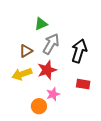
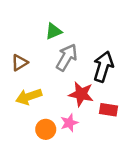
brown triangle: (26, 51) -> (20, 63), moved
red star: (47, 70) -> (81, 94), moved, turned 30
orange circle: (39, 106) -> (46, 129), moved

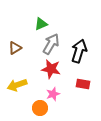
red star: (81, 94) -> (51, 69), moved
yellow arrow: (29, 97) -> (17, 85), moved
orange circle: (46, 129) -> (40, 108), moved

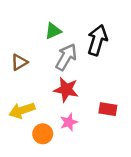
black arrow: (79, 51) -> (97, 40), moved
orange circle: (40, 108) -> (43, 134), moved

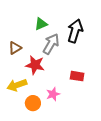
red star: (66, 90) -> (35, 65), moved
red rectangle: (108, 109) -> (77, 76), moved

